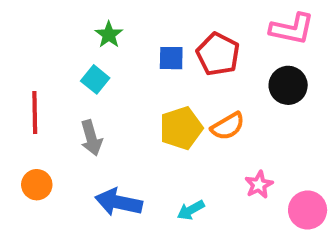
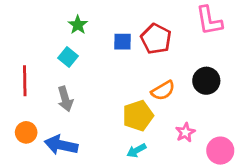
pink L-shape: (292, 29) -> (209, 21), turned 68
black circle: (288, 85) -> (206, 81), moved
yellow pentagon: (181, 128) -> (138, 116), moved
blue arrow: (119, 202) -> (61, 145), moved

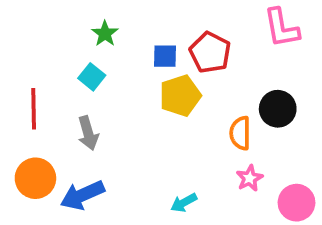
orange semicircle: (163, 90) -> (240, 133), moved, turned 120
yellow pentagon: (138, 116) -> (180, 96), moved
orange circle: (26, 132) -> (35, 178), size x1.4
blue arrow: (61, 145) -> (82, 195), turned -36

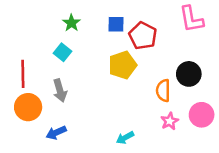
blue square: (165, 56) -> (116, 24), moved
orange circle: (35, 178) -> (28, 107), moved
blue arrow: (82, 195) -> (56, 133), size x0.7
pink circle: (296, 203) -> (202, 115), moved

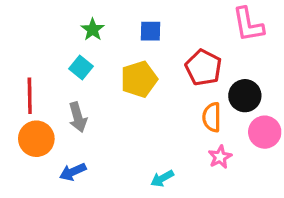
red pentagon: (143, 36) -> (203, 68), moved
yellow pentagon: (122, 65) -> (139, 79), moved
pink circle: (202, 115) -> (265, 132), moved

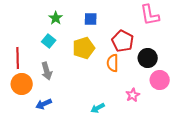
orange semicircle: (212, 117) -> (113, 63), moved

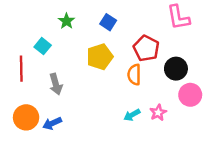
blue square: (91, 19) -> (108, 22), turned 32
cyan square: (49, 41) -> (43, 46), moved
orange circle: (22, 84) -> (26, 117), moved
cyan arrow: (98, 108) -> (132, 115), moved

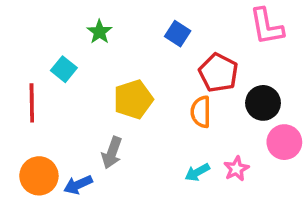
blue square: (108, 22) -> (178, 34), moved
yellow pentagon: (100, 57) -> (133, 99), moved
gray arrow: (56, 84) -> (112, 153), moved, turned 36

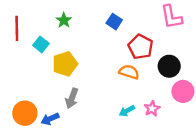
yellow pentagon: (133, 99) -> (65, 64), moved
red line: (32, 103) -> (17, 28), moved
orange semicircle: (201, 112) -> (129, 72), turned 108

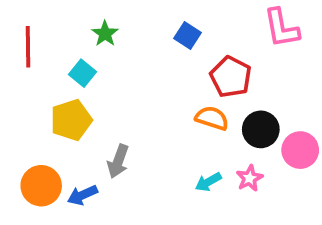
cyan square: (41, 44) -> (82, 73), moved
yellow pentagon: (65, 64) -> (71, 120), moved
black circle: (169, 66) -> (261, 129), moved

